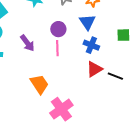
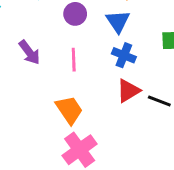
purple circle: (58, 29) -> (75, 14), moved
orange trapezoid: (39, 84) -> (69, 110), moved

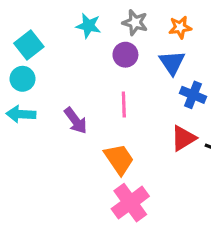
purple arrow: (29, 52) -> (76, 121), moved
blue cross: (124, 55) -> (193, 95), moved

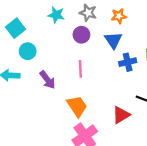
cyan circle: (23, 79) -> (28, 51), moved
blue cross: (193, 95) -> (128, 62), turned -35
red triangle: (183, 138) -> (121, 115), moved

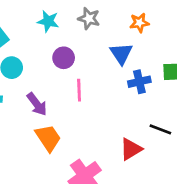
orange star: (119, 16) -> (139, 23), moved
purple circle: (81, 35) -> (64, 58), moved
orange trapezoid: (77, 106) -> (48, 138), moved

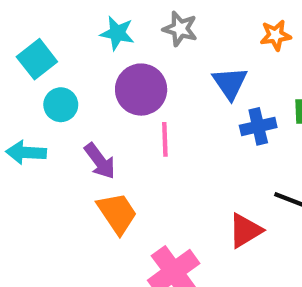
orange star: (139, 23) -> (276, 35), moved
purple circle: (64, 58) -> (141, 90), size x1.5

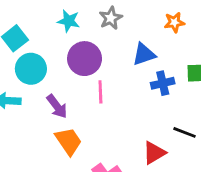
gray star: (180, 29) -> (111, 18), turned 30
blue triangle: (230, 83) -> (144, 54), turned 45
cyan circle: (61, 105) -> (31, 69), size x1.4

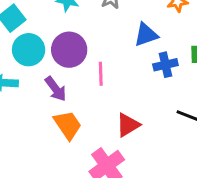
purple circle: (85, 59) -> (69, 50), moved
red triangle: (154, 153) -> (128, 125), moved

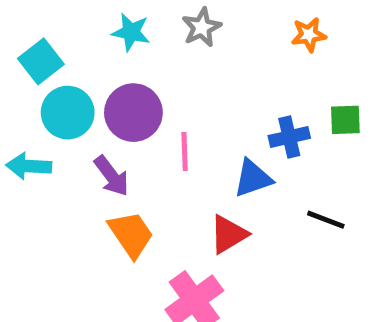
blue triangle: (146, 35) -> (253, 178), moved

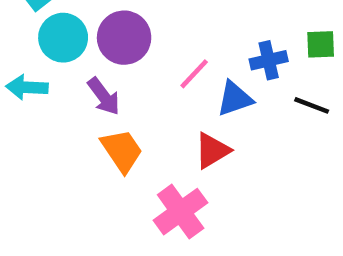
pink line: (185, 152) -> (194, 74), moved, turned 45
black line: (326, 220) -> (312, 105), moved

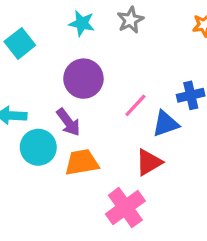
cyan circle: (63, 38) -> (38, 147), moved
orange trapezoid: (122, 151) -> (82, 162), turned -66

